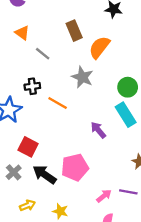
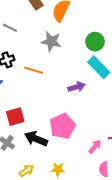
purple arrow: (98, 130) -> (77, 87), turned 126
red square: (28, 147) -> (15, 117), turned -30

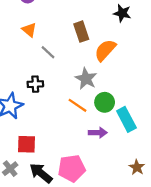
green circle: (95, 42) -> (105, 102), moved
orange line: (34, 70) -> (77, 105), moved

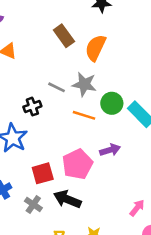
gray line: (48, 52) -> (56, 87), moved
purple arrow: (98, 133) -> (110, 150), moved
pink pentagon: (72, 168) -> (77, 164), moved

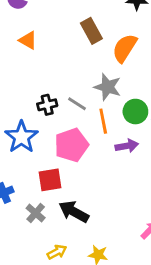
gray line: (56, 87) -> (77, 104), moved
orange line: (84, 115) -> (103, 121), turned 55
purple arrow: (110, 150) -> (127, 146), moved
pink pentagon: (77, 164) -> (71, 145), moved

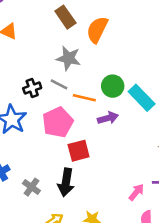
gray star: (108, 87) -> (69, 58), moved
orange line: (103, 121) -> (84, 98), turned -60
red square: (50, 180) -> (79, 151), moved
black arrow: (74, 212) -> (66, 182), turned -104

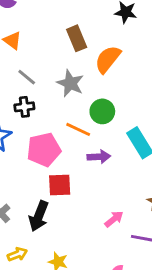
gray line: (59, 84) -> (27, 77), moved
green circle: (113, 86) -> (102, 111), moved
pink arrow: (136, 192) -> (114, 219), moved

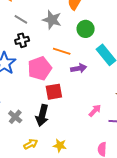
green circle: (102, 111) -> (86, 29), moved

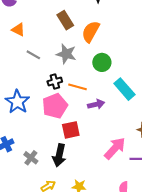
black cross: (22, 40) -> (55, 81), moved
pink arrow: (95, 111) -> (115, 148), size x1.6

